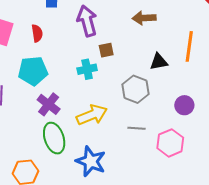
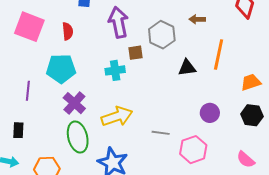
brown arrow: (144, 18) -> (197, 19), moved, size x0.7
gray hexagon: (135, 89) -> (162, 35), moved

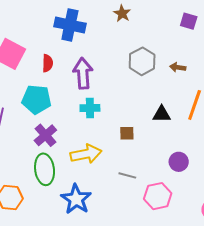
purple arrow: (118, 22) -> (83, 73), moved
gray hexagon: (162, 35) -> (142, 61), moved
brown square: (135, 53) -> (127, 133), moved

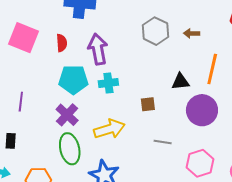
cyan pentagon: (36, 99) -> (73, 80), moved
purple circle: (179, 162) -> (202, 110), moved, size x1.6
gray line: (127, 175) -> (163, 142), moved
pink hexagon: (158, 196) -> (200, 163), moved

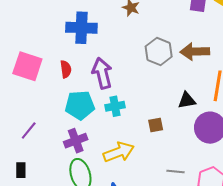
brown arrow: (192, 33) -> (195, 52), size x1.8
purple line: (21, 102) -> (29, 130), turned 36
purple cross: (67, 115) -> (76, 141), turned 30
gray line: (163, 142) -> (176, 172), moved

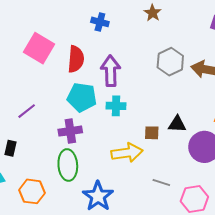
blue cross: (81, 28) -> (100, 22), size x0.6
red semicircle: (66, 69) -> (76, 59), size x1.5
black triangle: (187, 100) -> (177, 124), moved
yellow arrow: (119, 152) -> (127, 153), moved

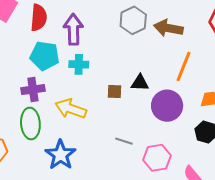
yellow arrow: (127, 153) -> (71, 109), moved, turned -152

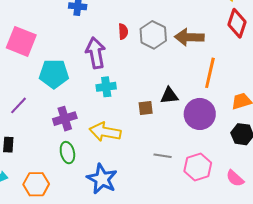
red semicircle: (39, 18) -> (123, 31), moved, size x0.6
cyan pentagon: (45, 56) -> (54, 74), moved
green ellipse: (30, 123) -> (67, 153), size x0.7

